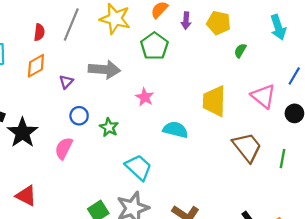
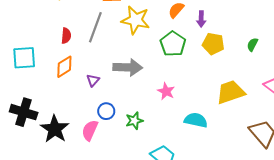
yellow pentagon: (219, 23) -> (213, 44), moved
yellow trapezoid: (214, 101) -> (230, 92), turned 72
green star: (109, 127) -> (134, 121), turned 30
pink semicircle: (64, 148) -> (90, 130), moved

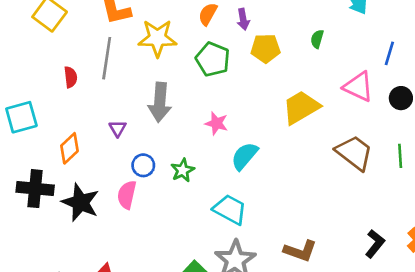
orange diamond: (64, 67) -> (69, 148), moved
gray arrow: (128, 67) -> (160, 102), turned 104
cyan semicircle: (196, 120) -> (245, 156), moved, turned -50

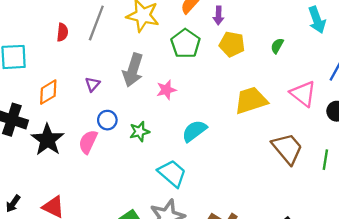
pink star: (216, 123) -> (166, 90), moved, turned 30

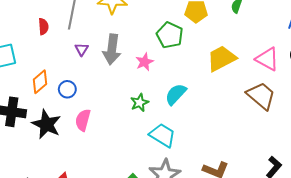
green pentagon: (185, 44) -> (170, 35), moved
purple triangle: (92, 84) -> (82, 49), moved
pink triangle: (303, 94) -> (267, 59), moved
blue circle: (107, 120) -> (67, 89), moved
green star: (139, 132) -> (140, 103), moved

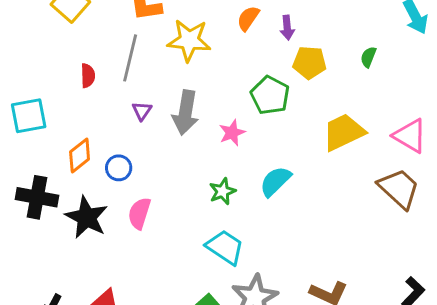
cyan trapezoid: (162, 135) -> (225, 247), moved

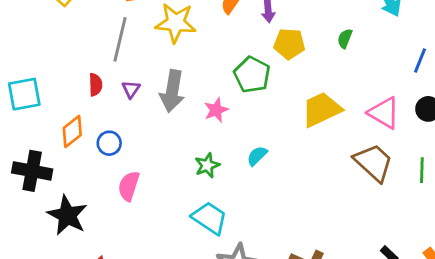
red semicircle: (88, 76) -> (95, 85), moved
cyan semicircle: (275, 181) -> (257, 156), size x0.7
black star: (87, 217) -> (67, 215), moved

